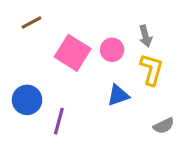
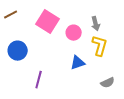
brown line: (32, 22) -> (11, 15), moved
pink square: (73, 53) -> (48, 22), moved
blue circle: (27, 100) -> (18, 51), moved

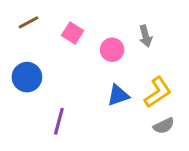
brown line: (11, 15) -> (28, 22), moved
pink square: (48, 22) -> (73, 33), size x0.6
yellow L-shape: (100, 46) -> (158, 92), moved, turned 40

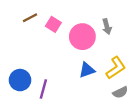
brown line: (28, 22) -> (30, 18), moved
pink circle: (112, 50) -> (82, 37), size x1.5
blue circle: (27, 77) -> (20, 80), moved

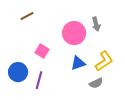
pink square: (53, 24) -> (42, 51), moved
gray semicircle: (120, 92) -> (96, 83), moved

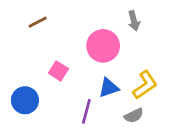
gray arrow: (96, 24) -> (134, 21), moved
purple line: (39, 80) -> (86, 111), moved

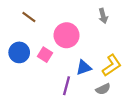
brown line: (38, 22) -> (29, 17), turned 64
pink circle: (103, 46) -> (67, 35), moved
blue circle: (25, 100) -> (19, 52), moved

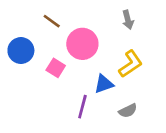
brown line: (29, 17) -> (52, 21), moved
blue circle: (19, 52) -> (21, 51), moved
yellow L-shape: (112, 65) -> (131, 64), moved

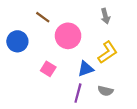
pink square: (56, 68) -> (48, 69), moved
purple line: (82, 107) -> (78, 93), moved
gray semicircle: (128, 111) -> (105, 91), turned 40

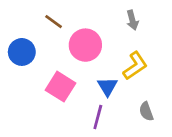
pink square: (48, 69) -> (61, 87), size x1.5
blue triangle: (86, 69) -> (108, 87), turned -42
gray semicircle: (105, 91) -> (146, 111), moved, turned 56

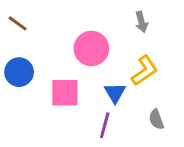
brown line: (54, 22) -> (18, 23), moved
blue circle: (22, 52) -> (19, 72), moved
pink square: (61, 87) -> (65, 93), turned -32

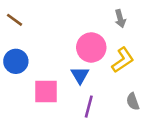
pink circle: (91, 48) -> (91, 47), moved
pink square: (65, 93) -> (46, 91), moved
blue triangle: (115, 93) -> (80, 75), moved

